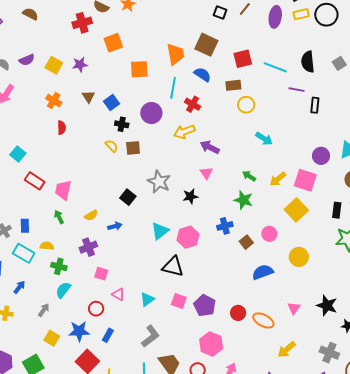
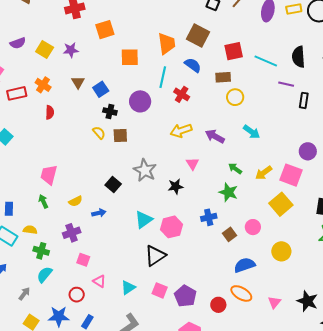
yellow arrow: (184, 132) -> (181, 131), moved
purple arrow: (210, 147) -> (215, 136), moved
red rectangle: (35, 181) -> (17, 93), moved, turned -48
black triangle: (173, 267) -> (155, 256), turned -50
orange ellipse: (263, 320) -> (241, 293), moved

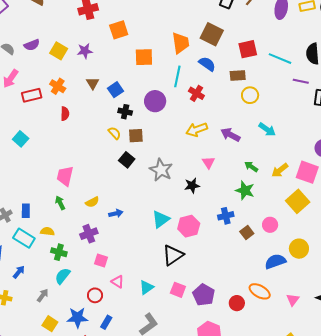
black square: (113, 184) -> (127, 160), moved
blue semicircle: (245, 265) -> (275, 261), moved

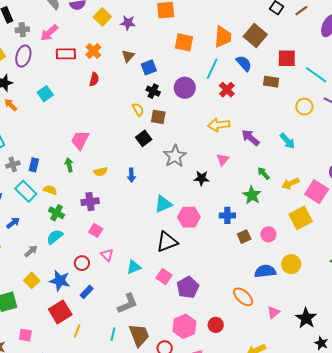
yellow circle: (250, 95) -> (304, 107), moved
blue arrow: (116, 213) -> (131, 175), moved, turned 88
red circle: (237, 303) -> (216, 325), moved

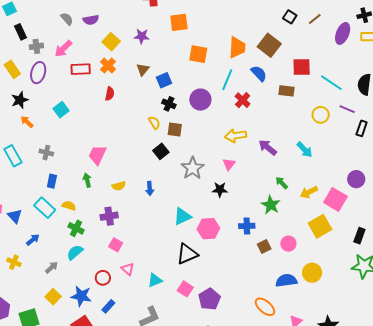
yellow square: (102, 17) -> (111, 42), moved
pink triangle: (223, 160) -> (229, 164), moved
gray cross: (13, 164) -> (46, 153), moved, turned 32

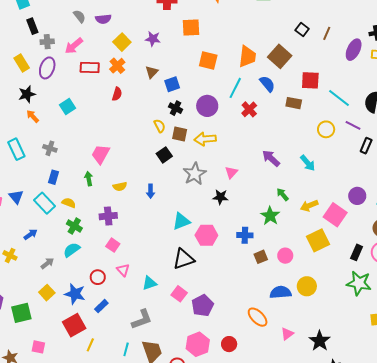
brown line: (315, 19) -> (327, 33), turned -32
yellow arrow: (235, 136) -> (205, 139), moved
blue triangle: (15, 216) -> (16, 197), moved

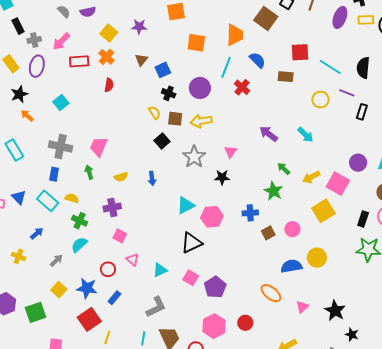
brown square: (280, 56) -> (266, 18), moved
gray cross: (50, 148) -> (61, 147), moved, size x1.6

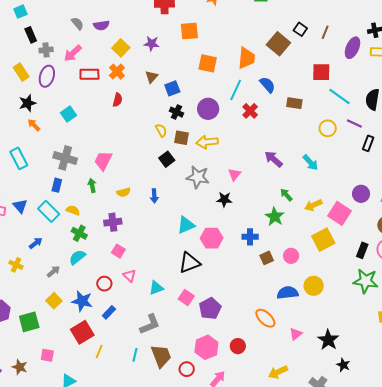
red square: (300, 52) -> (321, 72), moved
gray star: (194, 157) -> (198, 177), turned -30

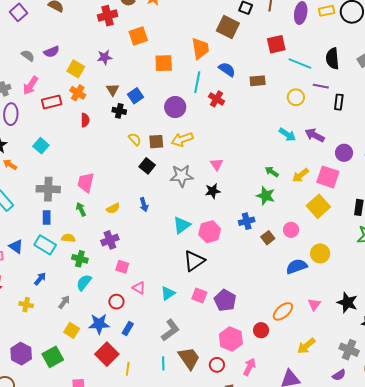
black cross: (176, 112) -> (119, 111), moved
purple arrow: (274, 159) -> (315, 135), moved
orange ellipse: (265, 318) -> (283, 311), moved, turned -70

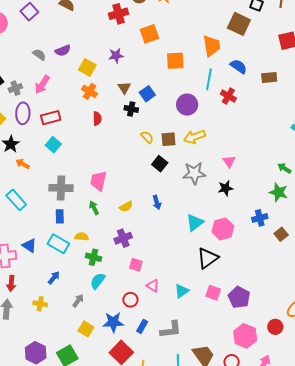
red rectangle: (52, 102) -> (51, 118), moved
gray L-shape: (170, 330) -> (171, 330), moved, turned 30

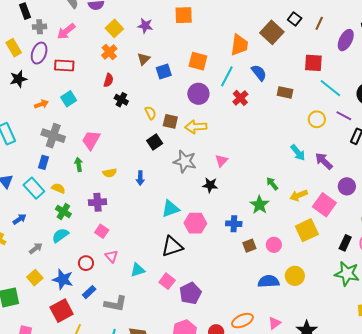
orange square: (175, 61) -> (198, 61), moved
black cross: (131, 109) -> (121, 100), moved
cyan square: (53, 145) -> (69, 99), moved
orange arrow: (23, 164) -> (41, 104), moved, turned 112

